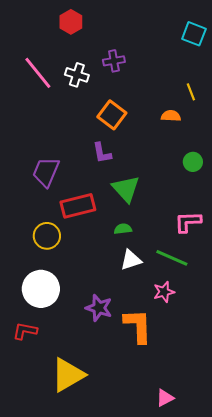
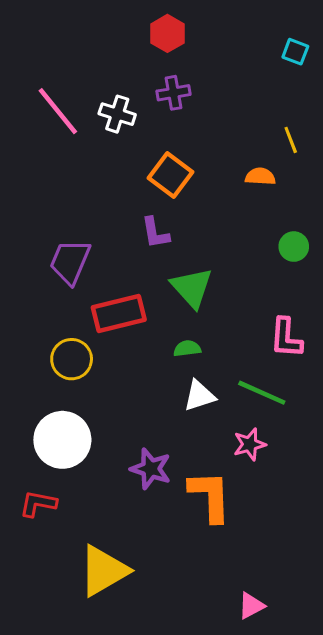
red hexagon: (71, 22) -> (167, 33), moved
cyan square: (194, 34) -> (295, 52), size x0.7
pink L-shape: (188, 222) -> (286, 338), turned -84

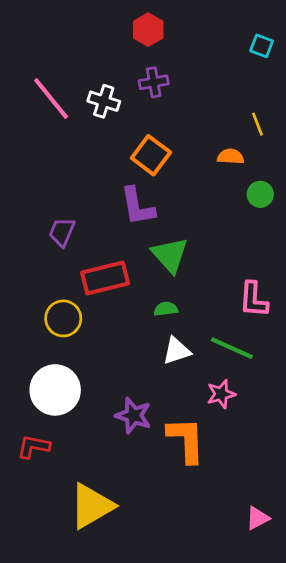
purple L-shape: (155, 233) -> (137, 206), size x1.4
green circle: (294, 247) -> (260, 194), moved
purple trapezoid: (70, 262) -> (62, 232), size x0.7
pink triangle: (251, 606) -> (258, 518), moved

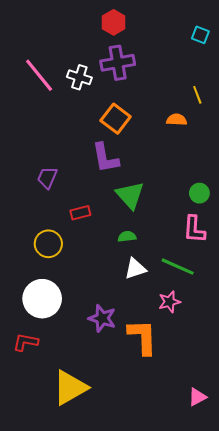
purple cross: (154, 82) -> (118, 63), size x1.5
green circle: (260, 194) -> (199, 193), moved
red rectangle: (105, 278) -> (80, 213), size x0.6

